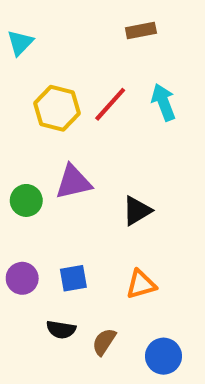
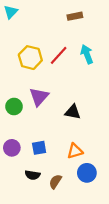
cyan triangle: (20, 43) -> (11, 12), moved
purple triangle: (73, 182) -> (39, 97), turned -36
black triangle: (137, 211) -> (73, 112), turned 42
blue circle: (163, 356) -> (87, 173), moved

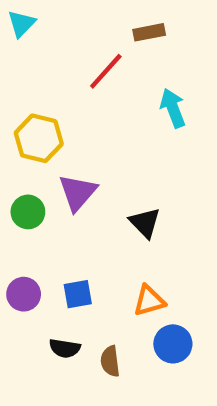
red line: (59, 55) -> (106, 71), moved
yellow hexagon: (30, 58) -> (39, 138), moved
black triangle: (73, 112) -> (145, 223), turned 35
brown semicircle: (55, 182) -> (110, 361), turned -40

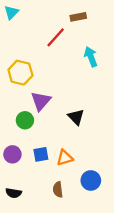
green circle: (28, 212) -> (25, 120), moved
orange triangle: (149, 301) -> (65, 158), moved
black semicircle: (65, 348) -> (14, 193), moved

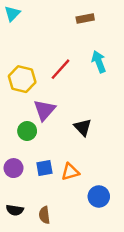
red line: (56, 37) -> (60, 69), moved
brown semicircle: (58, 190) -> (44, 215), moved

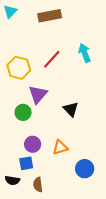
brown rectangle: (85, 19) -> (50, 16), moved, size x1.5
purple circle: (14, 168) -> (33, 144), moved
blue square: (44, 168) -> (26, 163), moved

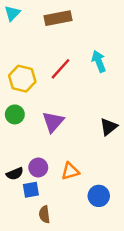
purple triangle: (38, 94) -> (53, 122), moved
black triangle: (71, 109) -> (109, 127), moved, turned 35
green circle: (23, 112) -> (15, 114), moved
black semicircle: (12, 180) -> (15, 174), moved, turned -32

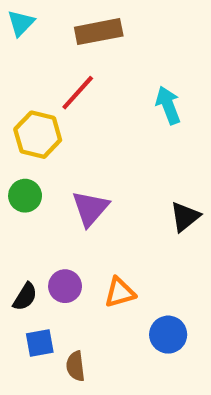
red line: (60, 69) -> (78, 93), moved
black semicircle: (15, 174) -> (25, 297), turned -35
blue square: (31, 190) -> (40, 343), moved

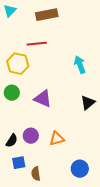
red line: (78, 93) -> (37, 44), turned 42
cyan arrow: (168, 105) -> (80, 65), moved
purple triangle: (90, 208) -> (43, 99), turned -48
blue circle: (168, 335) -> (80, 169), moved

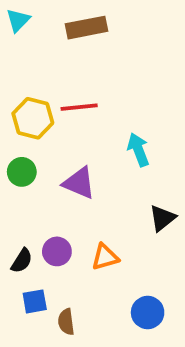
red line: (37, 44) -> (79, 107), moved
cyan arrow: (80, 65) -> (138, 150), moved
black triangle: (88, 103) -> (162, 218), moved

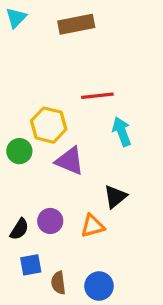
red line: (79, 107) -> (97, 96), moved
yellow hexagon: (33, 118) -> (49, 125), moved
black triangle: (162, 218) -> (115, 197), moved
blue circle: (148, 313) -> (99, 286), moved

